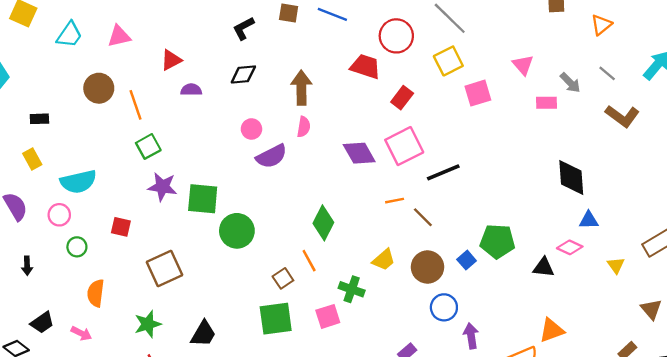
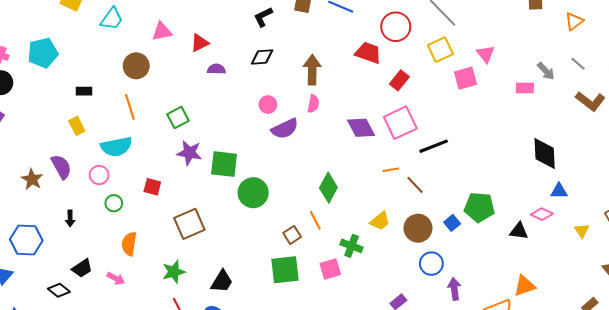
pink triangle: (119, 36) -> (162, 32), moved
pink triangle: (523, 65) -> (486, 54), moved
orange line: (135, 105) -> (130, 107), moved

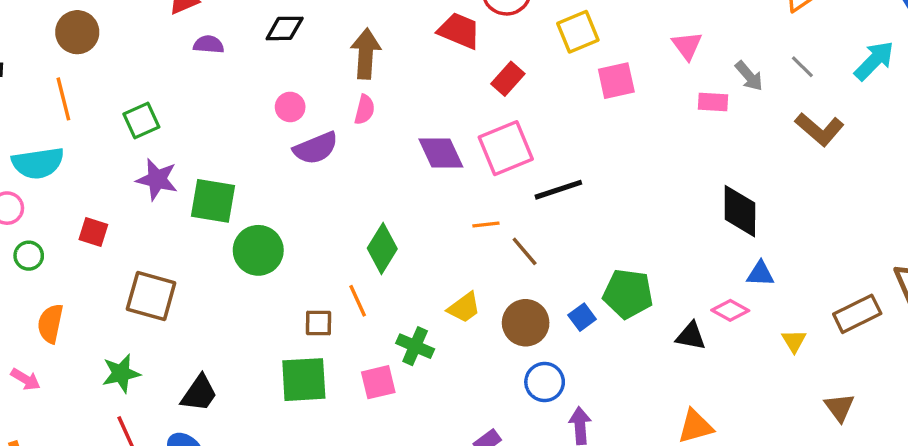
pink triangle: (486, 54) -> (687, 46), moved
brown square: (189, 224) -> (151, 296), turned 36
brown square: (292, 235) -> (319, 323), turned 30

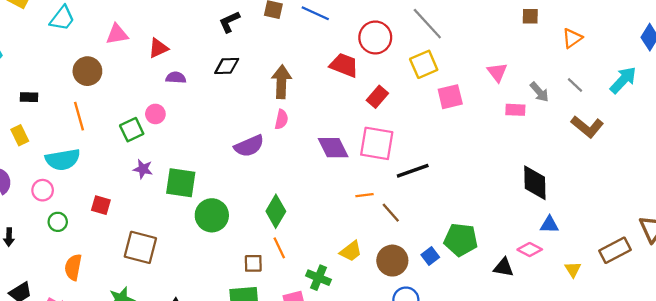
pink circle: (290, 107) -> (155, 114), moved
pink square: (506, 148) -> (377, 143), turned 33
purple star: (157, 179) -> (143, 169), size x0.7
green diamond: (382, 248) -> (276, 211), moved

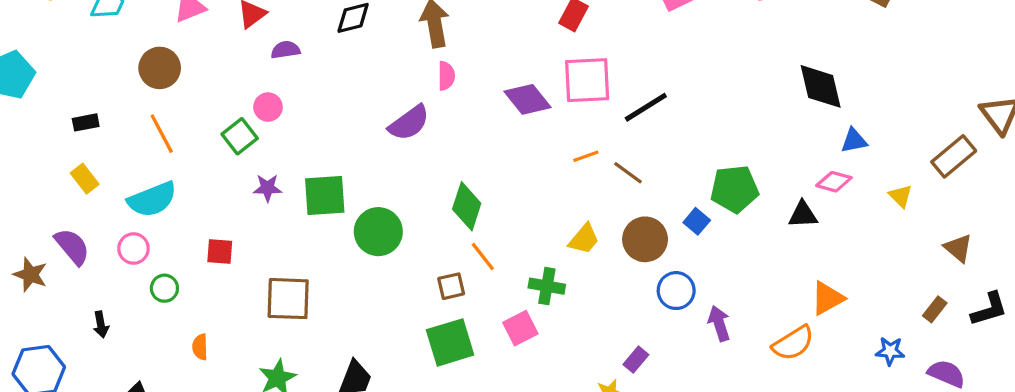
orange semicircle: (73, 267) -> (200, 347), size x0.7

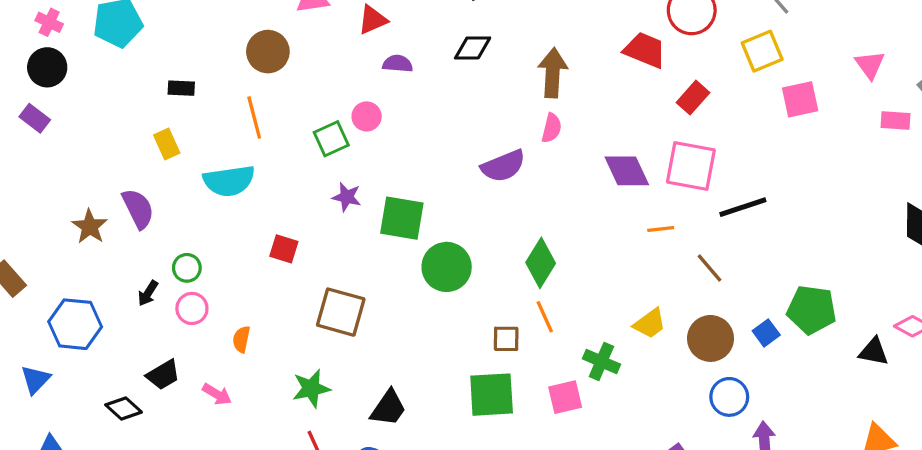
orange line: (586, 156) -> (661, 229), moved
pink circle: (133, 249) -> (192, 308), moved
green circle: (164, 288) -> (187, 268), moved
black arrow: (101, 325) -> (148, 293), turned 30

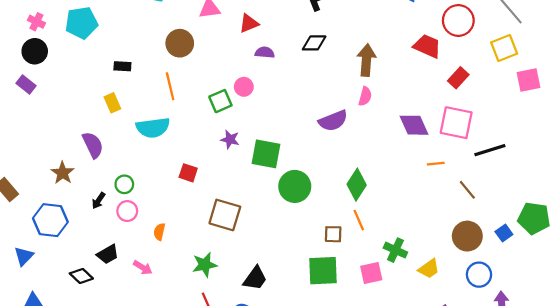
brown star: (90, 227) -> (63, 173), moved
yellow trapezoid: (650, 324) -> (429, 269), moved

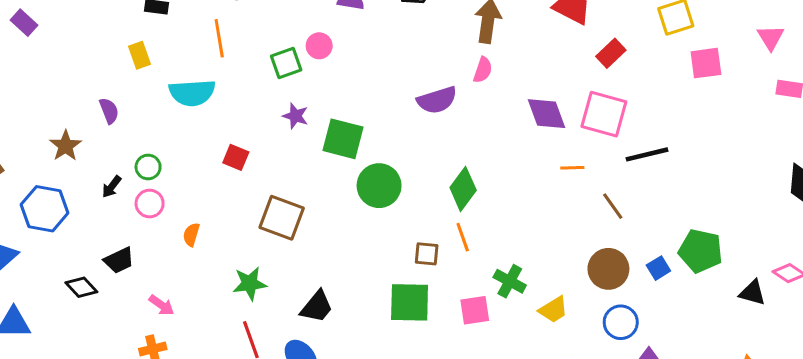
purple semicircle: (93, 145) -> (109, 111), size x0.7
pink arrow: (143, 268) -> (161, 305), moved

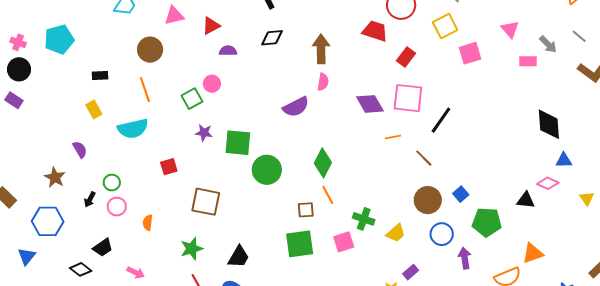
black line: (647, 154) -> (441, 120), turned -32
red square: (236, 157) -> (169, 167), turned -30
green pentagon: (701, 251) -> (487, 222), moved

